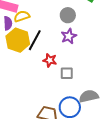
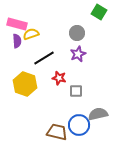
yellow hexagon: (18, 40) -> (25, 84), moved
black line: (35, 40) -> (44, 58), turned 30

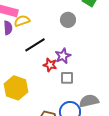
purple star: (78, 54) -> (63, 56), moved
yellow hexagon: (25, 84) -> (16, 88), moved

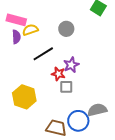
gray circle: (68, 20) -> (66, 29), moved
gray square: (67, 78) -> (66, 87), moved

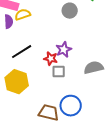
gray circle: (66, 29) -> (70, 11), moved
black line: (43, 54) -> (22, 52), moved
gray semicircle: (97, 110) -> (94, 68), moved

